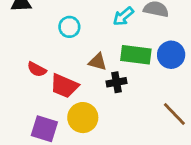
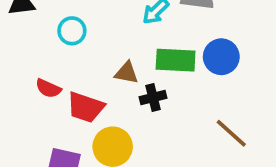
cyan circle: (69, 27) -> (72, 31), moved

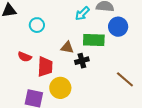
blue circle: (221, 57) -> (118, 27), moved
red trapezoid: (86, 107) -> (45, 67), turned -105

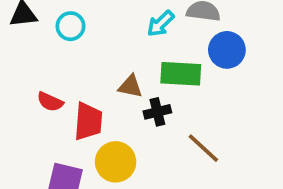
cyan circle: (37, 25) -> (71, 26), moved
brown line: (125, 79) -> (203, 148), moved

